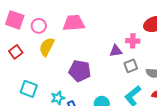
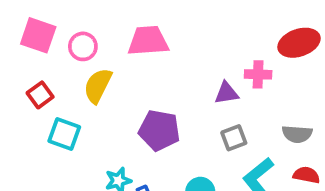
gray square: (131, 66) -> (234, 138), moved
cyan square: (29, 89) -> (64, 134), moved

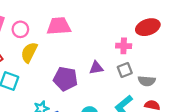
purple triangle: (226, 93) -> (96, 68), moved
gray square: (234, 138) -> (125, 70), moved

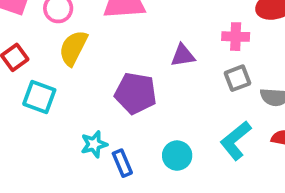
purple triangle: (96, 68) -> (183, 55), moved

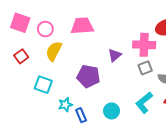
pink cross: (236, 37) -> (144, 45), size x1.5
purple triangle: (183, 55) -> (115, 55), turned -32
cyan square: (39, 97) -> (43, 85), moved

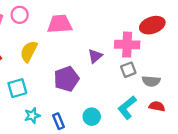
pink circle: (45, 29) -> (20, 15), moved
purple pentagon: (88, 76) -> (67, 79), turned -30
cyan square: (43, 85) -> (17, 88), turned -36
cyan star: (65, 105) -> (32, 115), moved

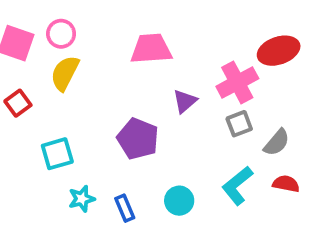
pink trapezoid: (60, 24) -> (151, 49), moved
pink cross: (127, 45) -> (237, 82), turned -30
yellow semicircle: (29, 51) -> (65, 73), moved
purple pentagon: (67, 79) -> (138, 139), turned -30
gray semicircle: (151, 81) -> (277, 142), turned -54

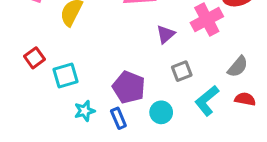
red square: (18, 103) -> (35, 58), moved
gray square: (239, 124) -> (182, 71), moved
purple pentagon: (138, 139) -> (129, 87), moved

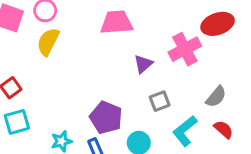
cyan square: (65, 76) -> (17, 122), moved
red semicircle: (245, 99) -> (223, 129), turned 30

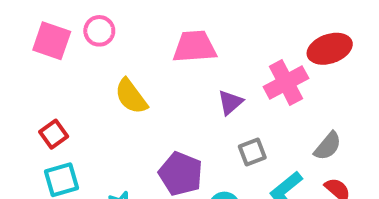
yellow semicircle: (48, 42) -> (131, 96), moved, turned -64

